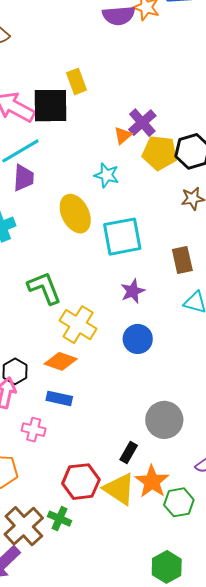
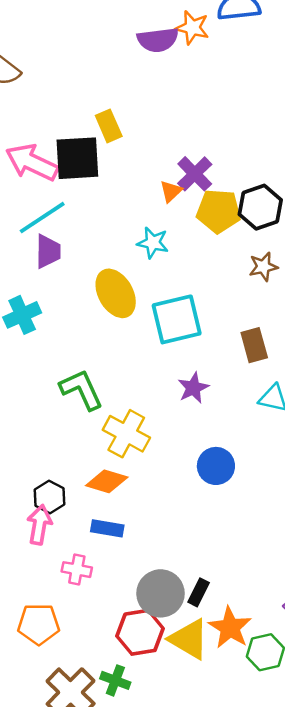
blue circle: (138, 339) -> (216, 466), moved
gray circle: (164, 420) -> (161, 593), moved

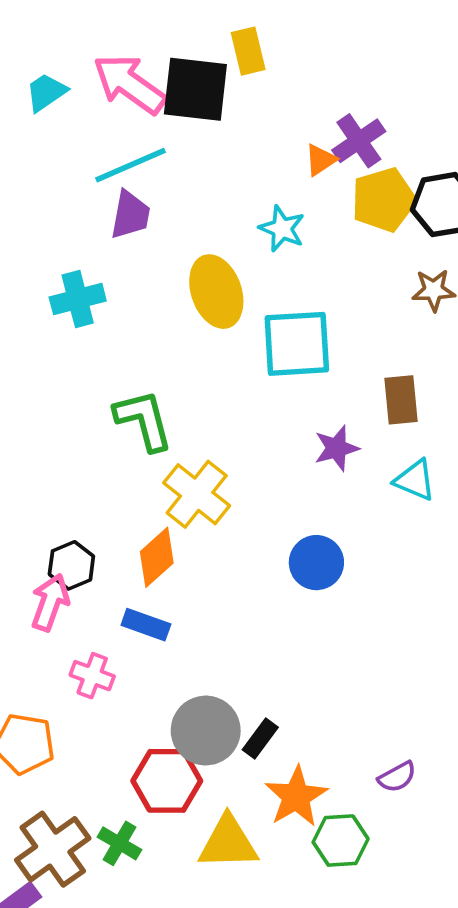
yellow pentagon: (219, 211) -> (384, 200), turned -30
purple star: (193, 388) -> (336, 448), moved
orange diamond: (107, 481) -> (157, 557), turned -69
yellow triangle: (189, 639) -> (228, 843), moved, turned -42

